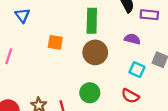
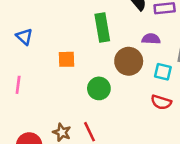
brown circle: (95, 52) -> (129, 61), moved
green circle: (90, 93) -> (99, 88), moved

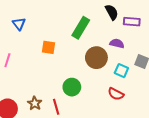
green rectangle: (102, 27) -> (81, 28), turned 30
green circle: (99, 88) -> (72, 87), moved

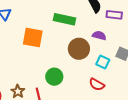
green rectangle: (81, 28) -> (65, 19), turned 70
orange square: (49, 47) -> (33, 38), size x1.5

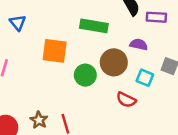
green circle: (54, 77) -> (85, 75), moved
red semicircle: (97, 85) -> (126, 100), moved

